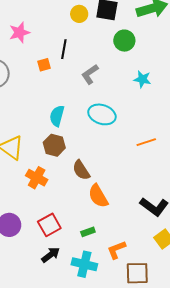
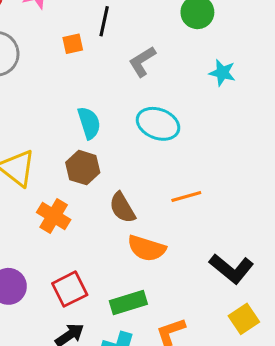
cyan semicircle: (57, 116) -> (89, 123), turned 145
orange line: (146, 142) -> (186, 196), moved
orange semicircle: (98, 196) -> (147, 248), turned -45
green rectangle: (88, 232) -> (128, 303), size x1.6

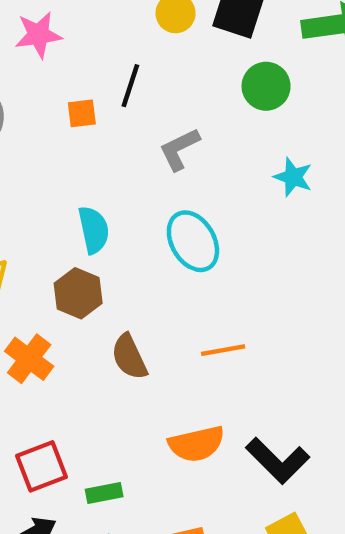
cyan ellipse: (158, 124) -> (193, 241), turned 33
orange semicircle: (147, 248) -> (197, 444), moved, turned -36
green rectangle: (128, 303) -> (104, 493), moved, size x0.7

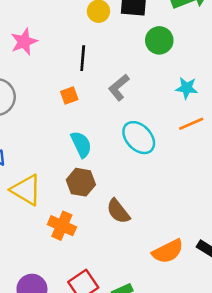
orange square: (82, 113) -> (69, 95), moved
orange line: (223, 350) -> (191, 124), moved

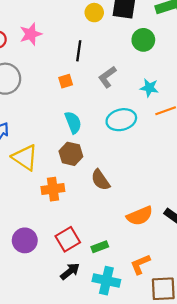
cyan star: (187, 88) -> (149, 88), moved
cyan ellipse: (139, 138) -> (121, 120), turned -64
orange cross: (62, 226) -> (53, 189), turned -35

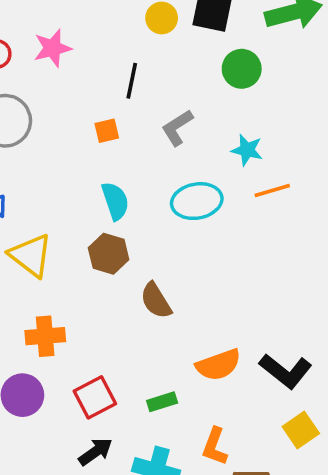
orange cross: (53, 189) -> (45, 336), moved
green rectangle: (100, 247) -> (162, 402), moved
orange L-shape: (140, 264) -> (215, 446), turned -50

